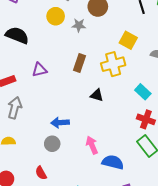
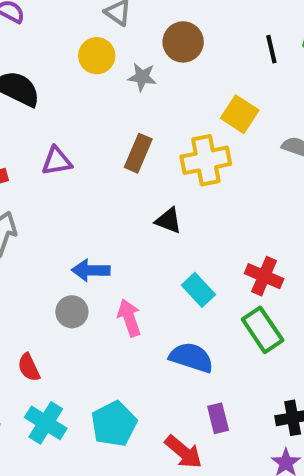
cyan rectangle: (143, 92) -> (198, 290), moved
pink arrow: (92, 145) -> (129, 318), moved
red semicircle: (41, 173) -> (29, 367), moved

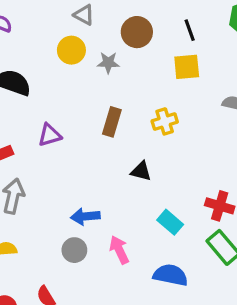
black line: (271, 49) -> (190, 30), moved
yellow square: (240, 114) -> (187, 67), moved, turned -32
yellow cross: (206, 160) -> (165, 121), size x0.7

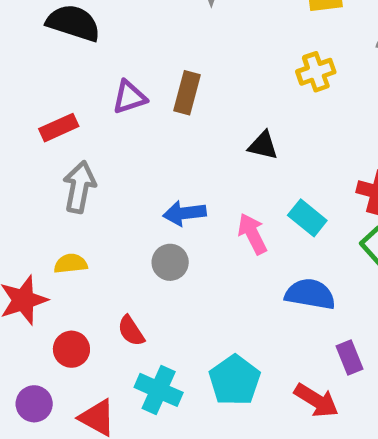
yellow cross: (165, 121) -> (316, 72), moved
brown rectangle: (112, 122) -> (187, 93), moved
pink arrow: (119, 250) -> (252, 234), moved

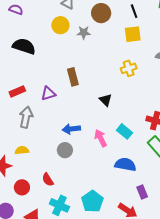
brown rectangle: (187, 93) -> (73, 77), turned -30
purple triangle: (129, 97) -> (48, 94), moved
black triangle: (263, 145) -> (106, 100), turned 32

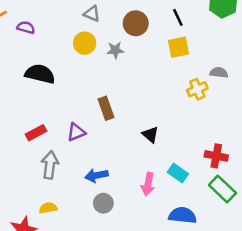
yellow cross: (129, 68) -> (197, 89), moved
blue arrow: (71, 129) -> (96, 175), moved
pink arrow: (101, 138) -> (148, 184), turned -138

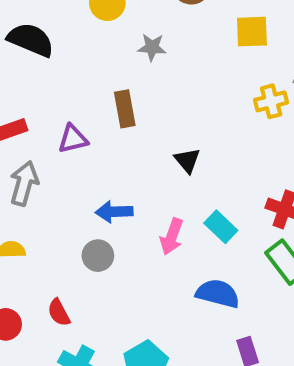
gray star: (115, 50) -> (152, 47), moved
blue arrow: (96, 175) -> (114, 212), moved

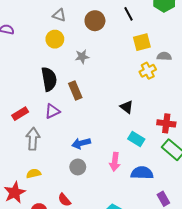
yellow square: (252, 32) -> (142, 42), moved
black semicircle: (31, 40) -> (49, 79), moved, turned 70
black triangle: (187, 160) -> (127, 107), moved
pink arrow: (172, 237) -> (115, 162), moved

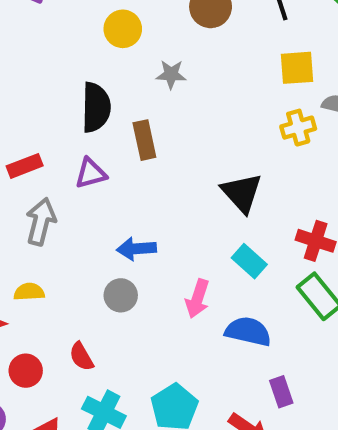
black triangle: (127, 107) -> (242, 193), size x1.5

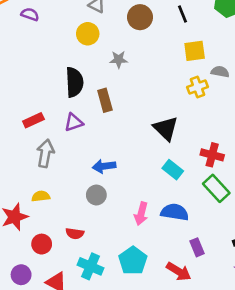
pink arrow: (197, 299) -> (141, 214), moved
red semicircle: (81, 357) -> (75, 233), turned -48

